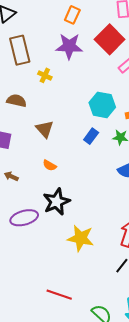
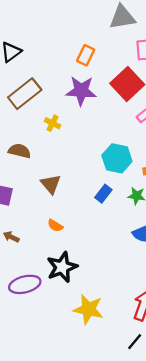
brown rectangle: (20, 50) -> (25, 94), turned 64

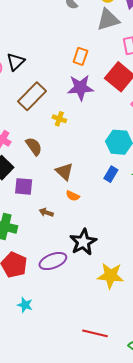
brown semicircle: (20, 151) -> (34, 146), turned 48
orange semicircle: (55, 226) -> (73, 196), moved
brown arrow: (11, 237) -> (46, 212), moved

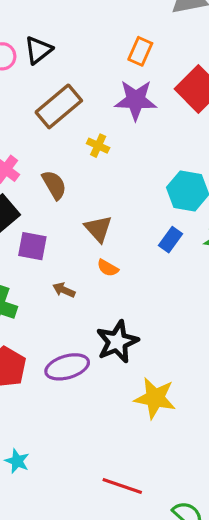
cyan star: (25, 305) -> (17, 461), moved

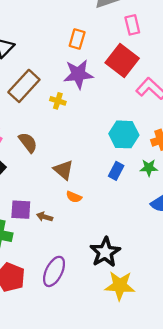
yellow cross: (98, 146) -> (58, 101), moved
purple square: (32, 246) -> (21, 210), moved
black star: (117, 342) -> (105, 252), moved
purple ellipse: (67, 367) -> (54, 271), turned -40

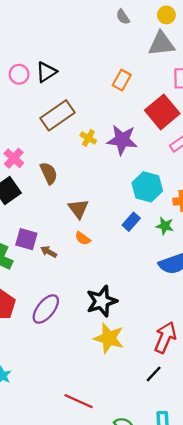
purple star: (78, 74) -> (122, 140), moved

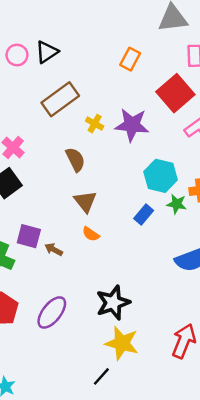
brown semicircle: (49, 173) -> (75, 160), moved
green star: (165, 226) -> (177, 204), moved
black line: (154, 374) -> (101, 376), moved

